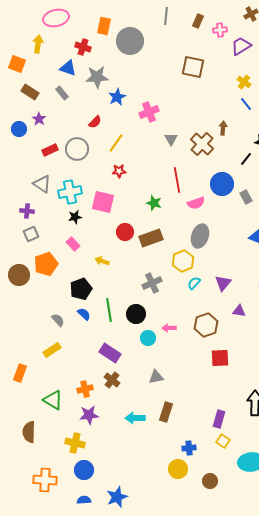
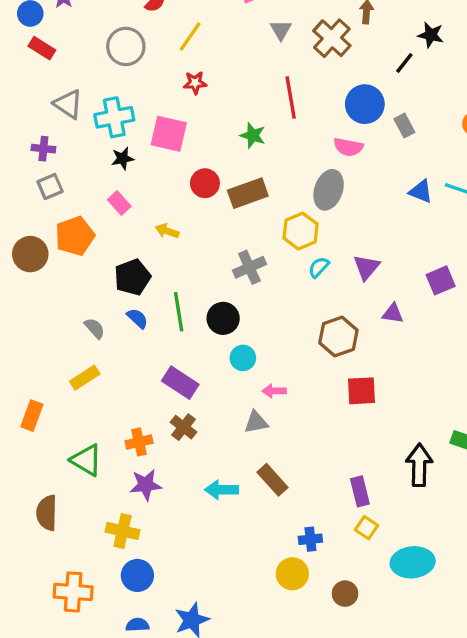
red rectangle: (50, 150) -> (42, 48), moved, turned 56
pink semicircle: (196, 203) -> (348, 147), moved, turned 30
pink arrow: (169, 328) -> (274, 391), moved
brown rectangle: (166, 412) -> (273, 480), turned -60
purple rectangle: (219, 419) -> (360, 491), turned -30

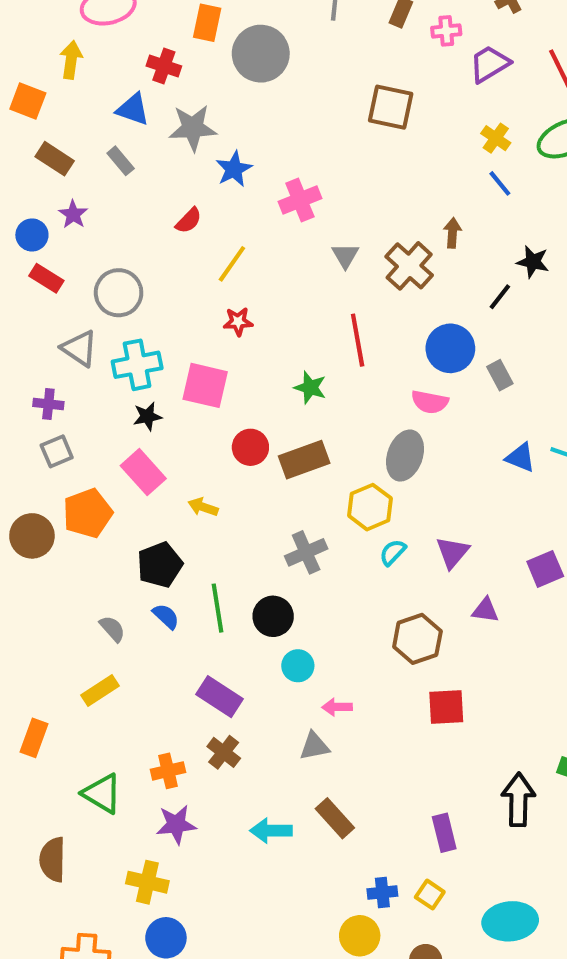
gray circle: (126, 46) -> (119, 293), moved
pink rectangle: (119, 203) -> (143, 472), size x1.5
yellow square: (366, 528) -> (430, 895), moved

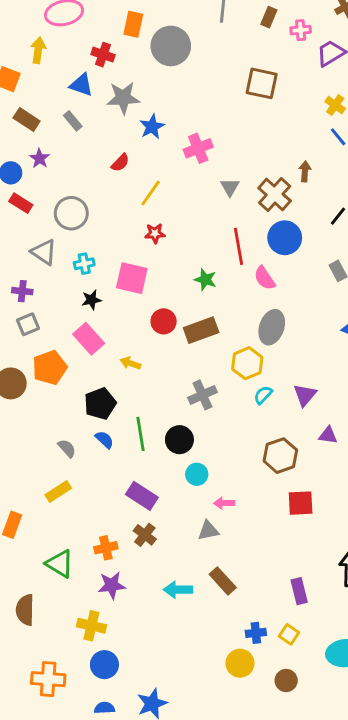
blue circle: (450, 348) -> (285, 238), moved
cyan cross: (137, 365) -> (84, 264), size x0.6
pink semicircle: (430, 402) -> (265, 278), moved, turned 45

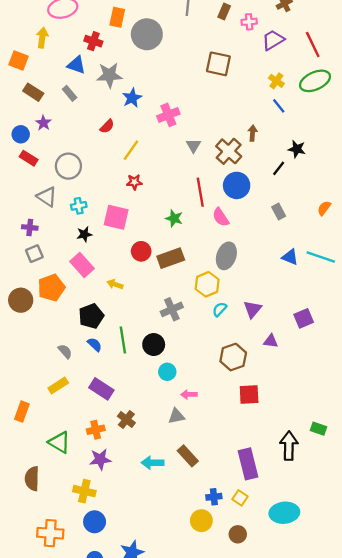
purple rectangle: (142, 496) -> (101, 389), moved
purple rectangle: (299, 591) -> (248, 464), size x1.5

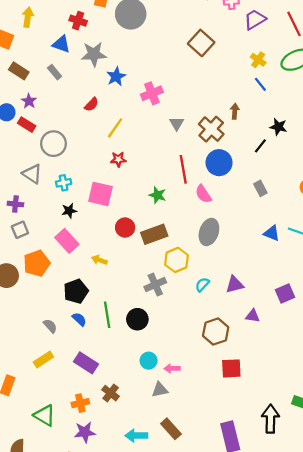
brown square: (218, 64) -> (201, 43), turned 30
red rectangle: (29, 158) -> (27, 125), moved
yellow hexagon: (207, 284) -> (177, 260), moved
purple triangle: (253, 309) -> (235, 285), turned 36
cyan circle: (167, 372) -> (149, 361), moved

